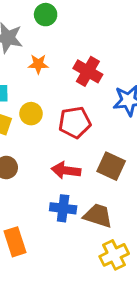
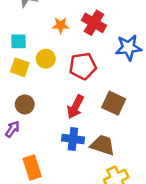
orange star: (38, 64) -> (61, 25), moved
red arrow: (66, 170) -> (75, 107), turned -70

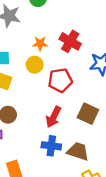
yellow circle: (46, 59) -> (35, 65), moved

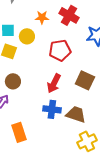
yellow circle: (35, 65) -> (27, 36), moved

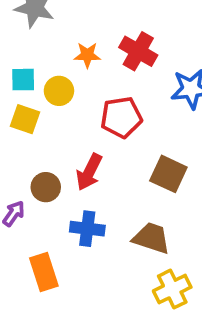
brown circle: (13, 81) -> (46, 187), moved
red arrow: (54, 83) -> (89, 172), moved
blue cross: (52, 109) -> (87, 229), moved

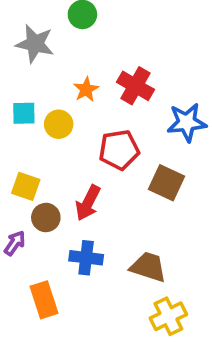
orange star: (87, 55) -> (86, 89), turned -30
yellow square: (25, 119) -> (26, 186), moved
brown square: (168, 174) -> (167, 183), moved

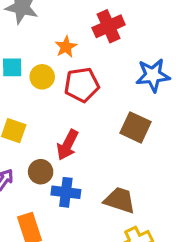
red cross: (135, 86) -> (109, 26), moved, turned 36
red pentagon: (119, 150) -> (82, 85), moved
brown circle: (46, 218) -> (41, 172), moved

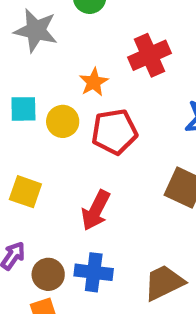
brown circle: (41, 172) -> (48, 274), moved
brown trapezoid: (120, 200) -> (164, 283), turned -44

